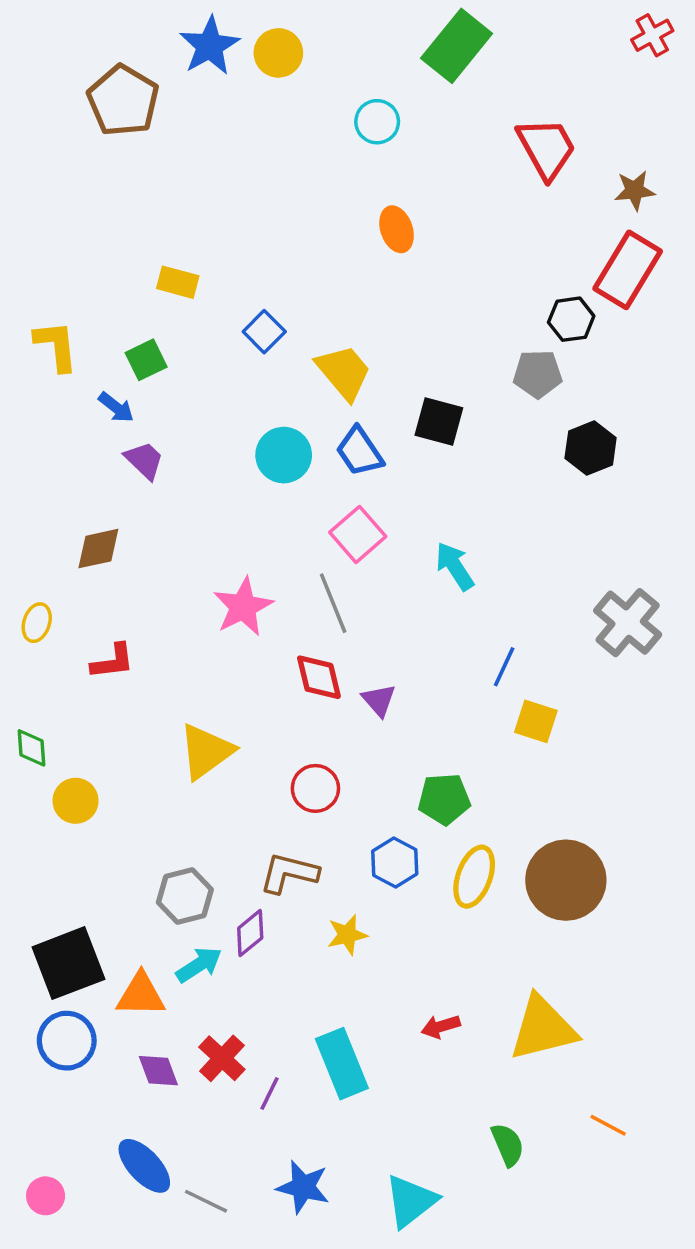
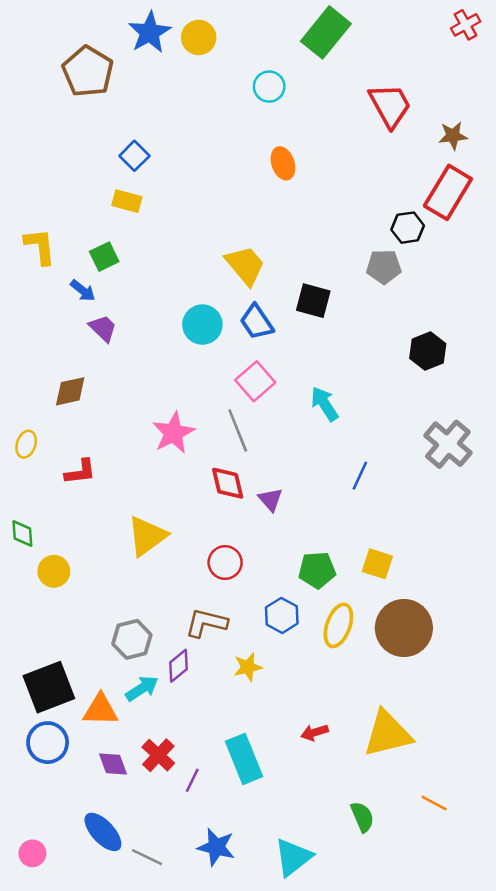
blue square: (264, 332) -> (134, 156), moved
black hexagon: (591, 448) -> (428, 351), moved
yellow square: (536, 721) -> (377, 564), moved

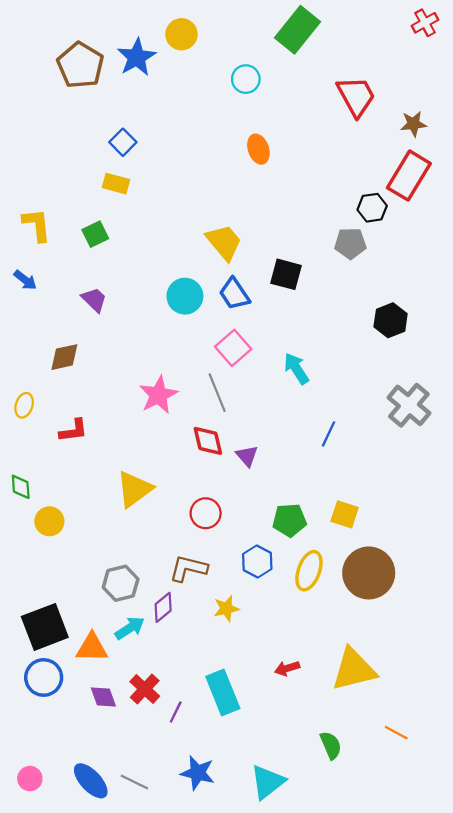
blue star: (150, 32) -> (137, 57), moved
blue arrow: (83, 291) -> (25, 280), moved
blue ellipse: (103, 832) -> (91, 781), moved

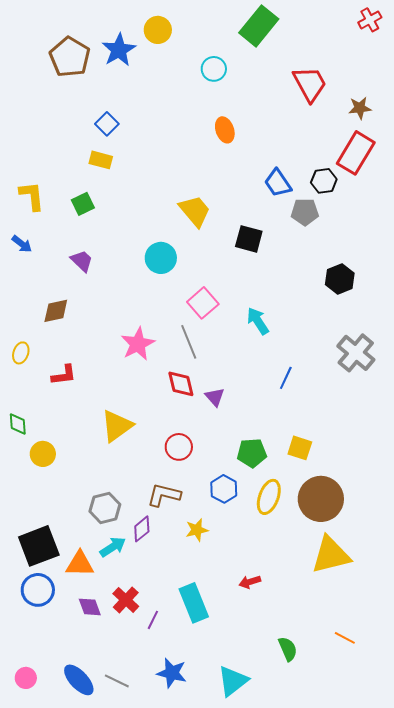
blue trapezoid: (234, 294) -> (278, 183), moved
yellow triangle: (354, 669) -> (331, 555), moved

